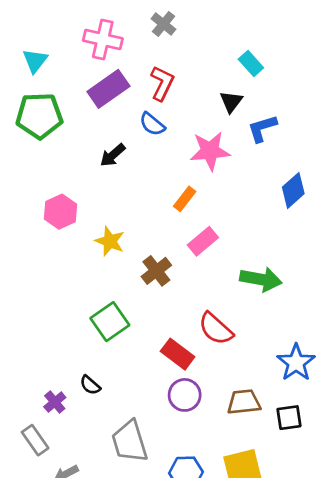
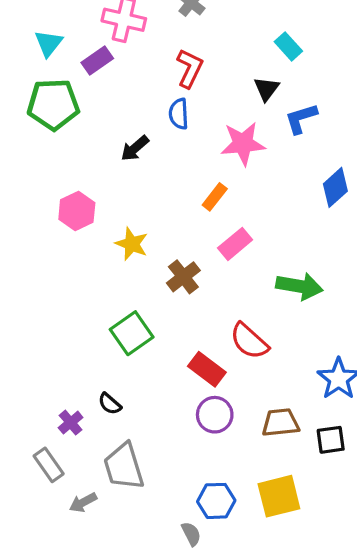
purple rectangle: (108, 89) -> (97, 61), moved, size x0.7
blue semicircle: (152, 124) -> (179, 114), turned 48
gray trapezoid: (130, 442) -> (124, 466), moved

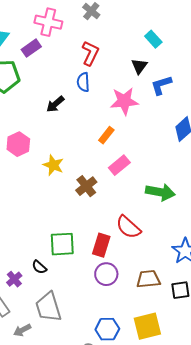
green square: (132, 333) -> (62, 244), moved, turned 32
red rectangle: (207, 369) -> (101, 245), turned 70

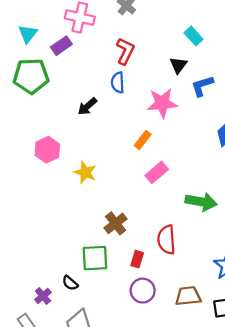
brown cross: (86, 186) -> (116, 223), moved
red semicircle: (128, 227) -> (166, 240), turned 44
red rectangle: (101, 245) -> (137, 259), size x0.7

